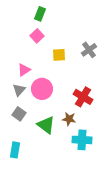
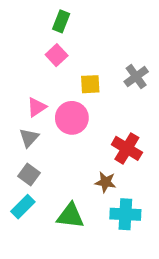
pink circle: (42, 89) -> (72, 118), moved
green triangle: (46, 125) -> (70, 216), moved, turned -30
cyan rectangle: (15, 150) -> (23, 207), moved, turned 35

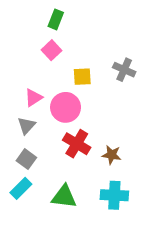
gray cross: (136, 77) -> (124, 70), turned -30
red cross: (127, 148) -> (77, 144), moved
brown star: (106, 182) -> (112, 155), moved

